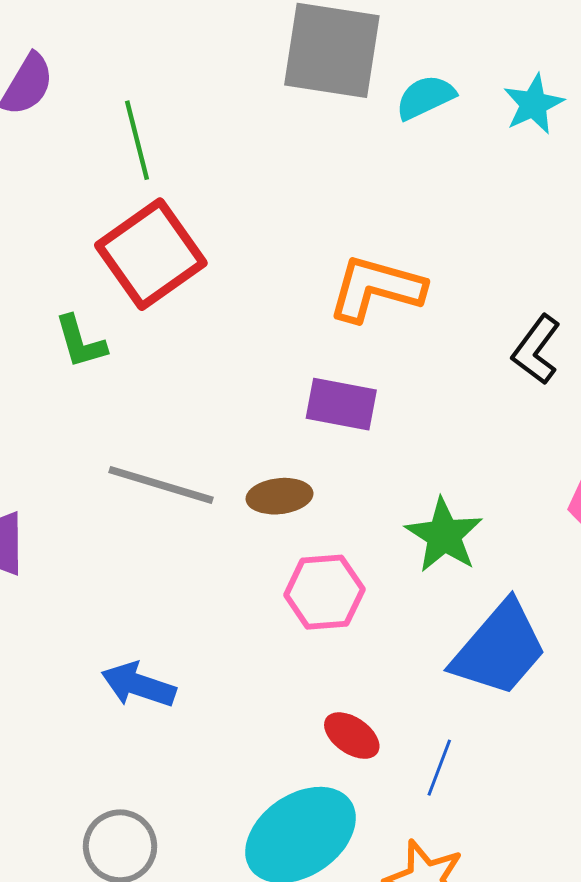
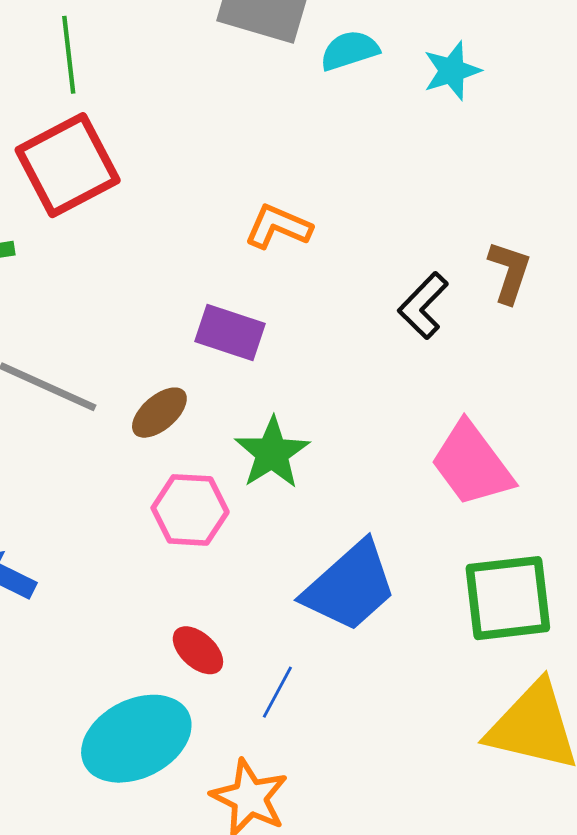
orange L-shape: (376, 288) -> (278, 227), size x0.7
brown ellipse: (279, 496) -> (159, 413), turned -42
green star: (444, 535) -> (272, 453), moved

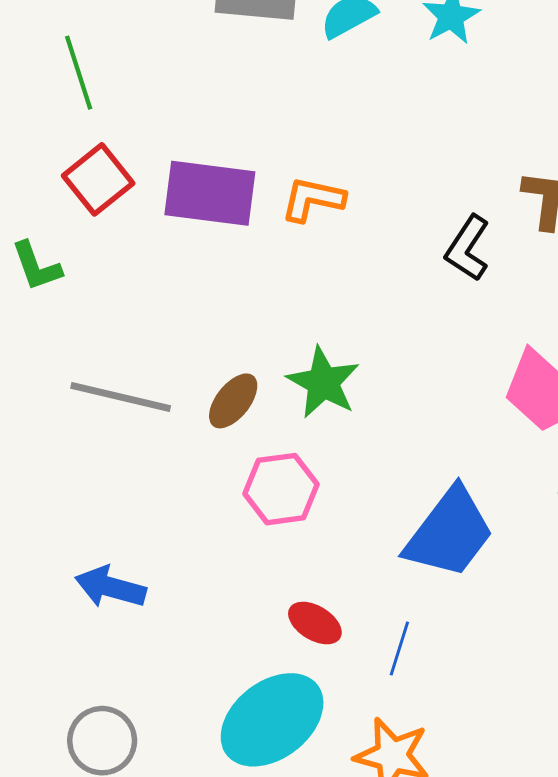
red square: (68, 165) -> (98, 179), size x0.7
purple rectangle: (230, 333) -> (210, 193), moved, size x1.4
green star: (272, 453) -> (323, 382), moved

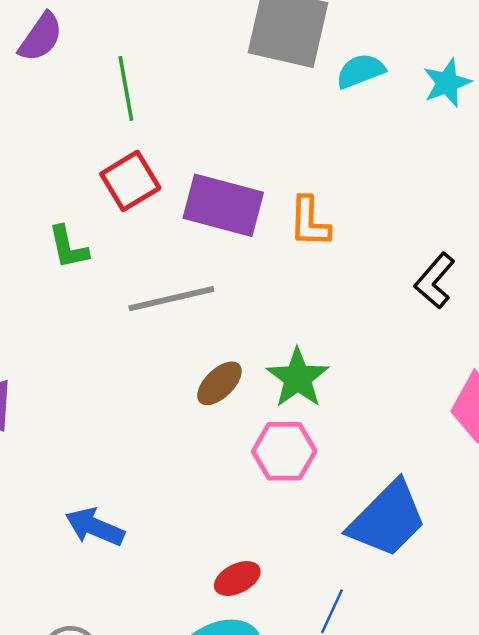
orange L-shape: (313, 199) -> (309, 222), turned -108
gray line: (121, 397) -> (171, 299), moved, turned -34
pink hexagon: (281, 489) -> (284, 451), moved
red ellipse: (315, 623) -> (237, 579), moved, turned -66

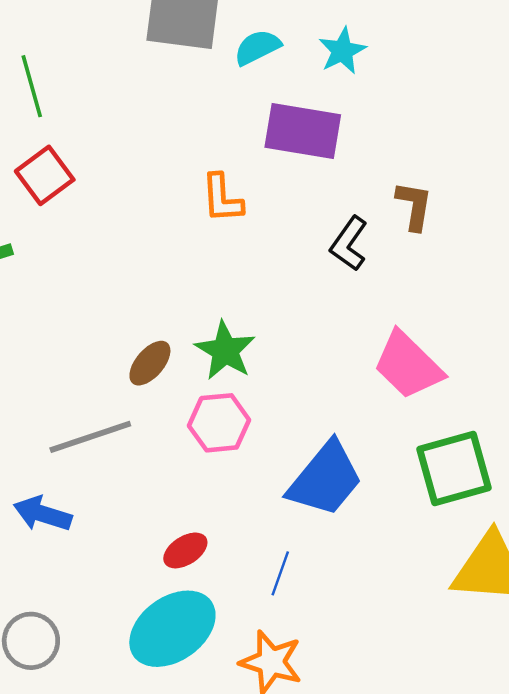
purple rectangle: (223, 205) -> (303, 131), moved
gray line: (171, 299) -> (90, 437), moved

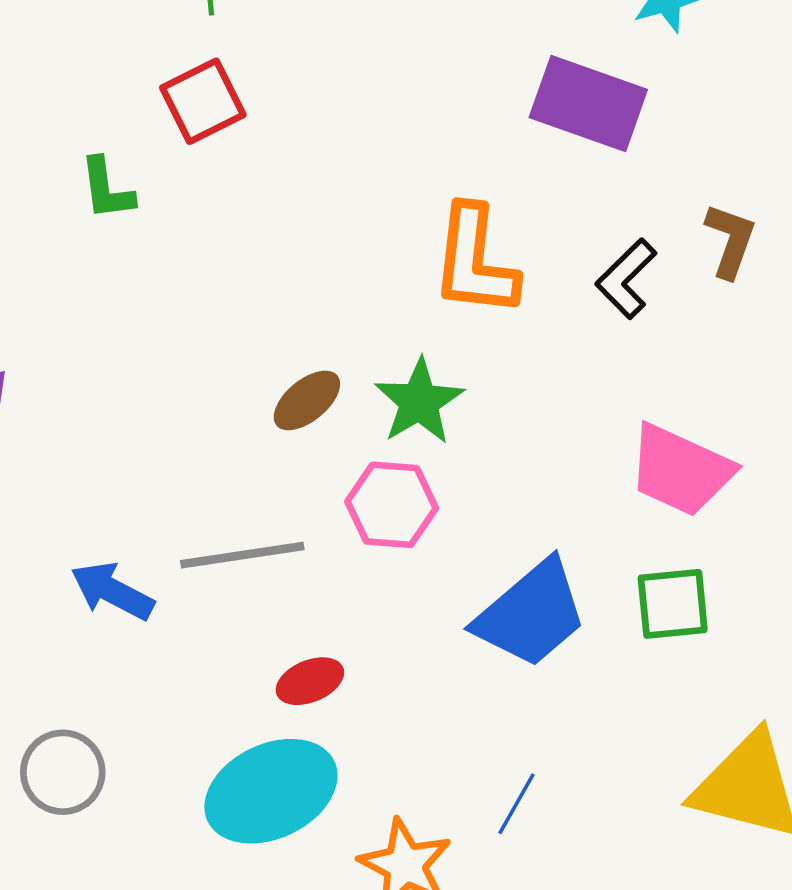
orange L-shape: (222, 198) -> (475, 261), moved, size x1.5
pink trapezoid: (408, 365) -> (681, 470), turned -30
gray line: (90, 437) -> (242, 555), moved
green square: (454, 469) -> (673, 604), moved, size x0.7
blue line: (280, 573) -> (517, 804), moved

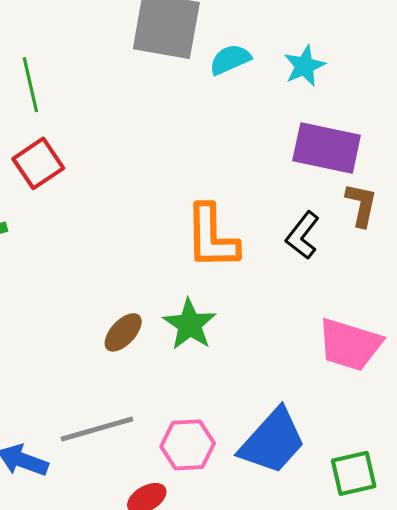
purple rectangle: (588, 103) -> (327, 148), moved
pink hexagon: (392, 505) -> (188, 445), moved
green square: (673, 604) -> (354, 473), moved

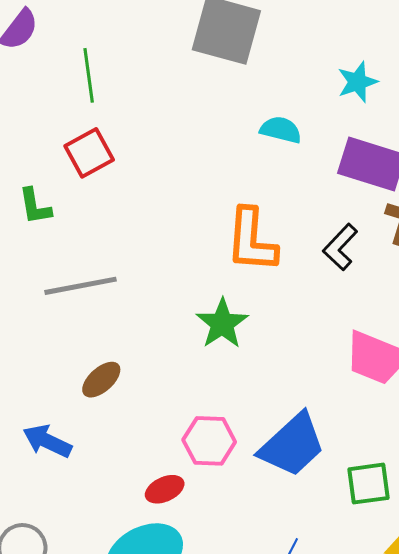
cyan semicircle: (230, 59) -> (281, 130), moved, turned 33
brown ellipse: (123, 332) -> (101, 380), moved
gray line: (97, 429) -> (80, 286), moved

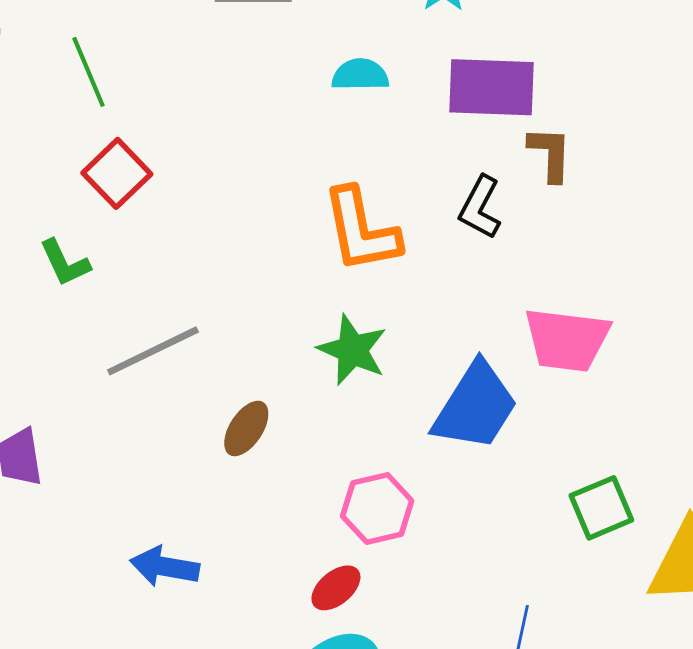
brown ellipse: (101, 380) -> (246, 428), moved
blue trapezoid: (292, 445) -> (475, 406), moved

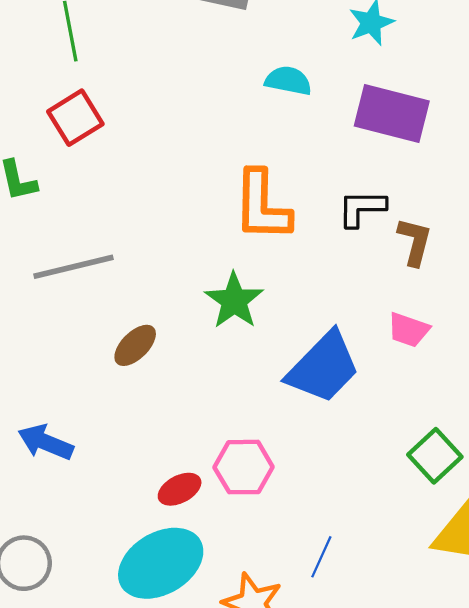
brown L-shape: (550, 154) -> (415, 242), moved
black L-shape: (480, 207) -> (362, 208), turned 50
pink trapezoid: (567, 340) -> (408, 330), size x0.6
pink hexagon: (377, 508) -> (244, 467), moved
green square: (601, 508) -> (435, 456), moved, turned -32

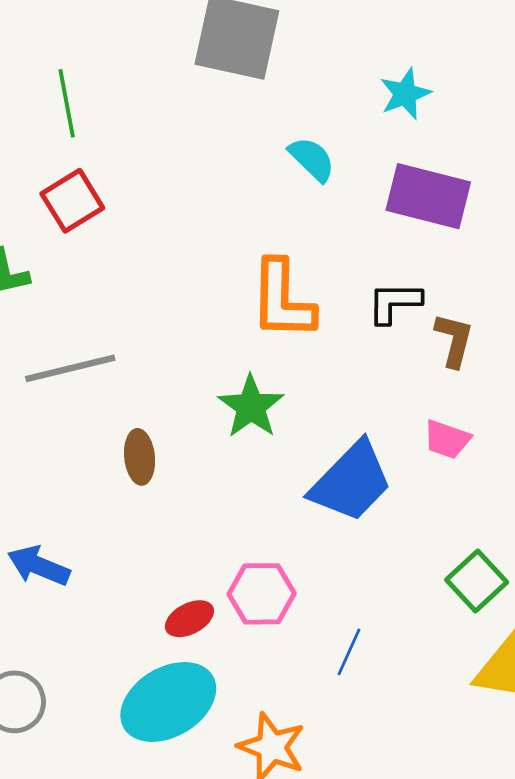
cyan semicircle: (288, 81) -> (312, 159), turned 33
brown ellipse: (135, 345) -> (140, 457), turned -51
blue line: (321, 557) -> (349, 652), moved

